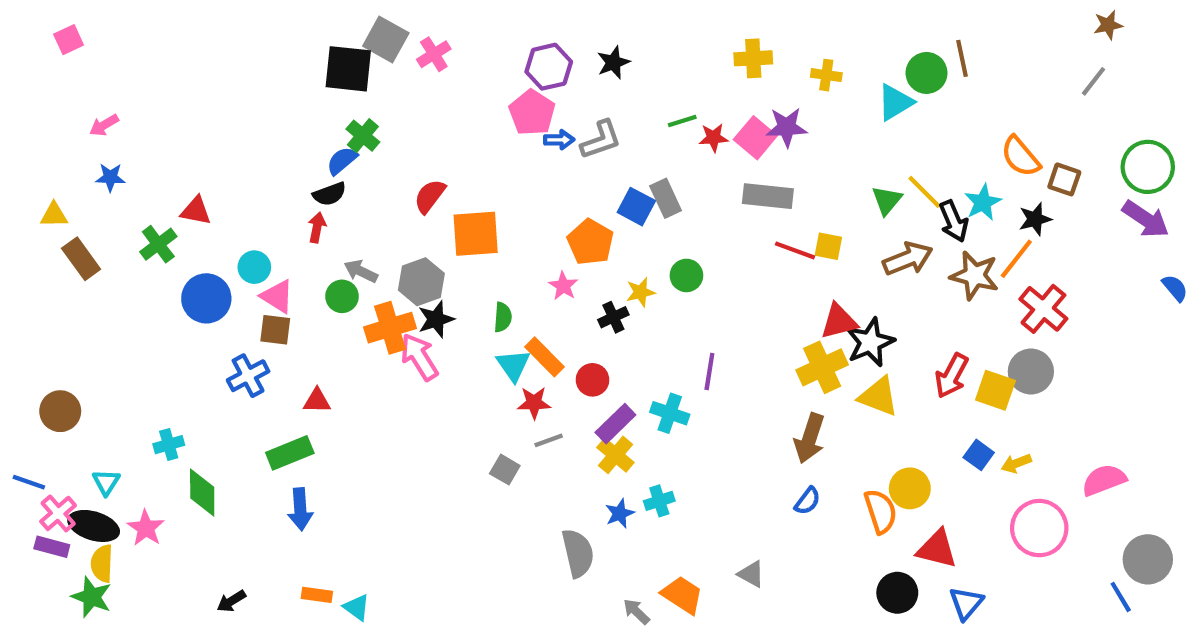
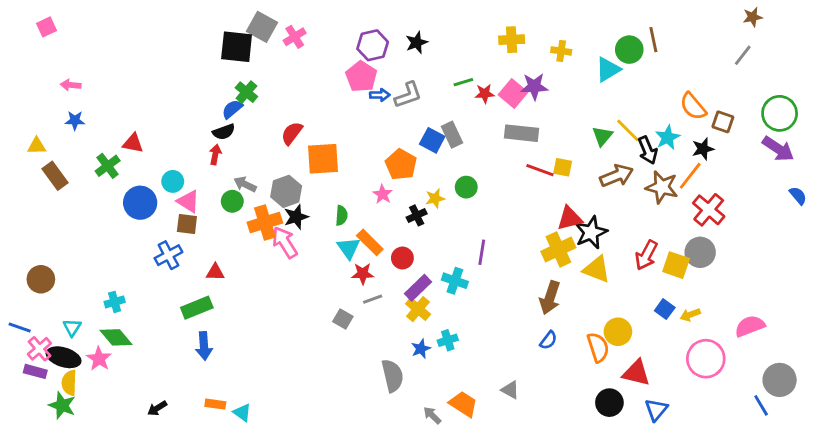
pink arrow: (104, 125) -> (71, 85), turned 36
green diamond: (202, 493) -> (116, 337), moved, turned -40

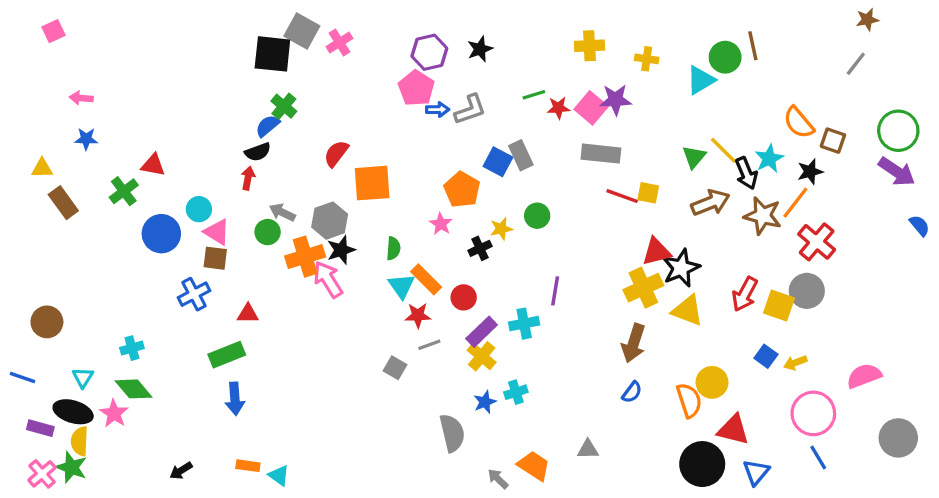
cyan cross: (455, 281) -> (524, 324), turned -30
pink cross: (39, 349) -> (42, 474), moved
gray triangle: (510, 390) -> (588, 449), turned -30
black circle: (609, 403) -> (702, 464), size x1.4
blue line: (761, 405) -> (818, 458), moved

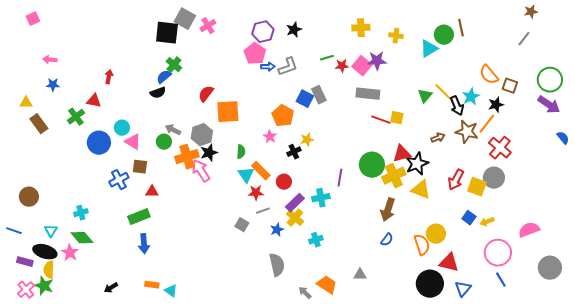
red arrow: (248, 178) -> (109, 77), moved
brown arrow: (710, 203) -> (438, 138), moved, size x0.6
green circle: (537, 216) -> (372, 165), moved, size x1.6
brown square: (215, 258) -> (140, 167), moved
blue star: (485, 402) -> (277, 230), moved

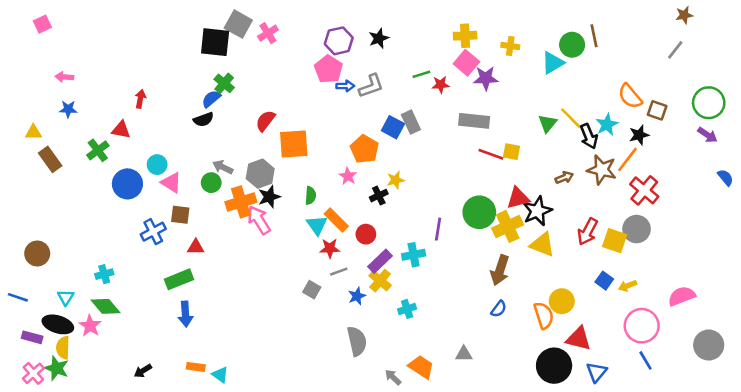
pink square: (362, 66) -> (466, 63), moved
purple arrow: (549, 105) -> (707, 135), size x0.7

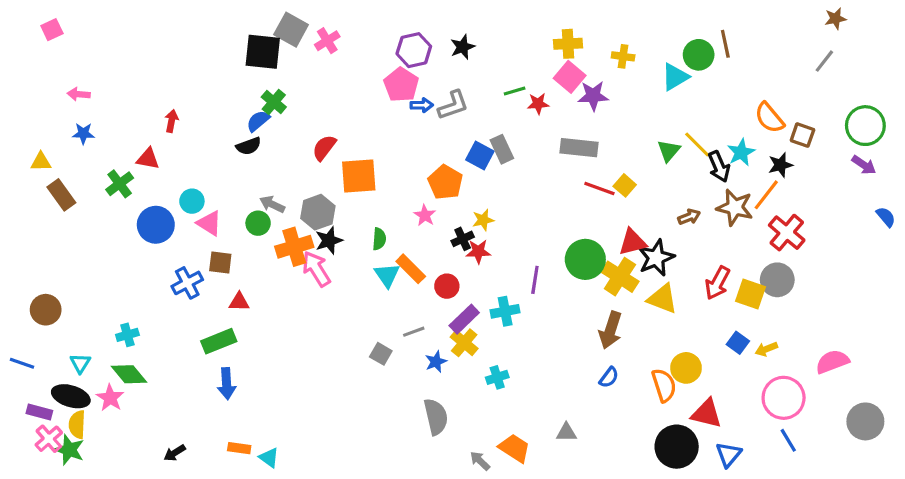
yellow square: (512, 152) -> (625, 185), turned 30
yellow cross: (508, 226) -> (620, 277), turned -32
red star: (330, 248) -> (478, 251), moved
pink cross: (33, 373) -> (49, 439), moved

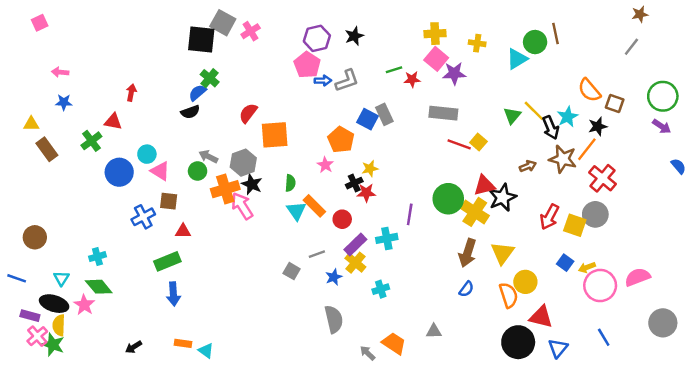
black star: (329, 240) -> (252, 184), turned -30
yellow triangle: (662, 299) -> (502, 253), moved, turned 45
pink circle: (784, 398) -> (600, 286), moved

